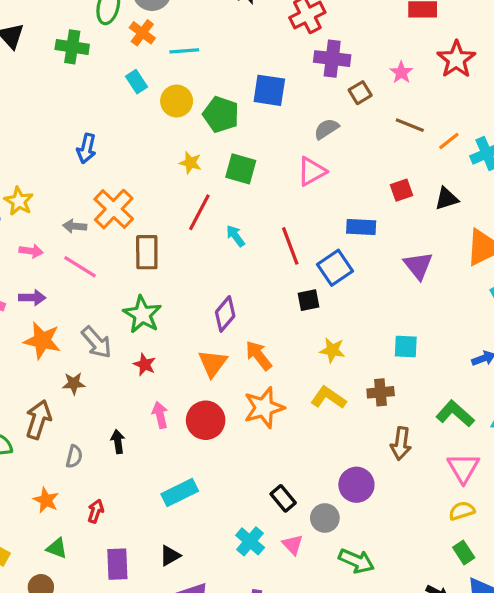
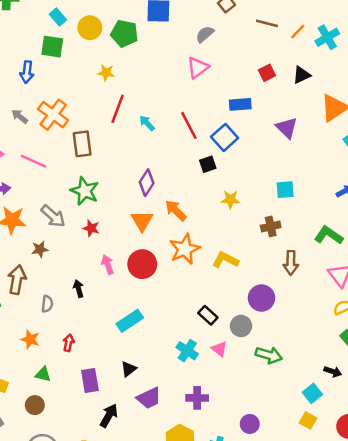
green square: (241, 169) -> (52, 47), moved
gray arrow: (75, 226) -> (20, 116), moved, turned 42
yellow L-shape: (328, 398) -> (225, 260), moved

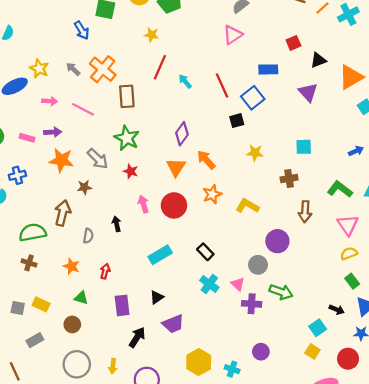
blue arrow: (27, 72) -> (82, 30), turned -42
black triangle: (302, 75) -> (318, 60), moved
orange star: (185, 249) -> (212, 194), size x0.7
black rectangle: (208, 315) -> (205, 252), moved
purple cross: (197, 398) -> (252, 304), moved

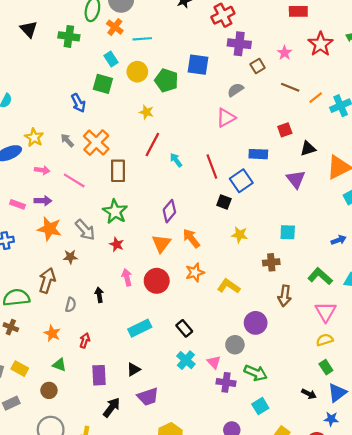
black square: (237, 121) -> (224, 202), turned 32
cyan square: (318, 328) -> (260, 406), moved

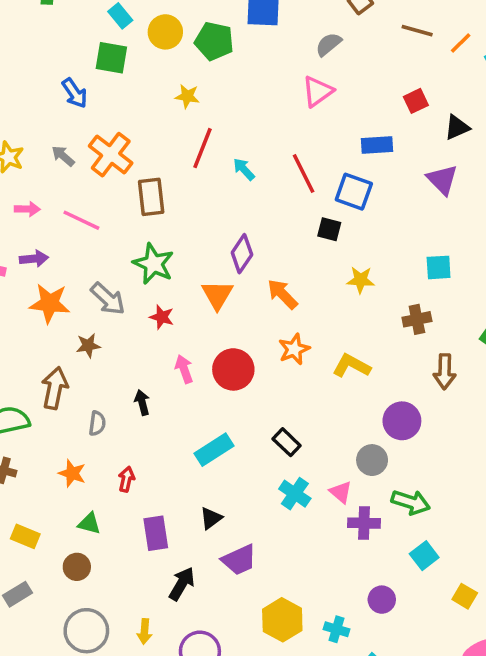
blue square: (241, 181) -> (354, 192), turned -30
orange triangle: (161, 244) -> (217, 295), moved

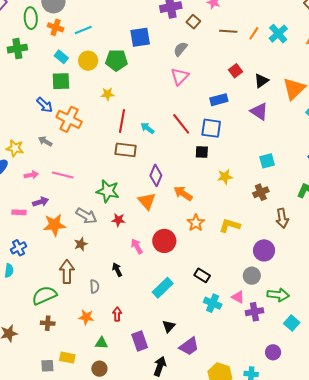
orange cross: (111, 155) -> (69, 119), moved
brown rectangle: (151, 197) -> (126, 150), moved, turned -65

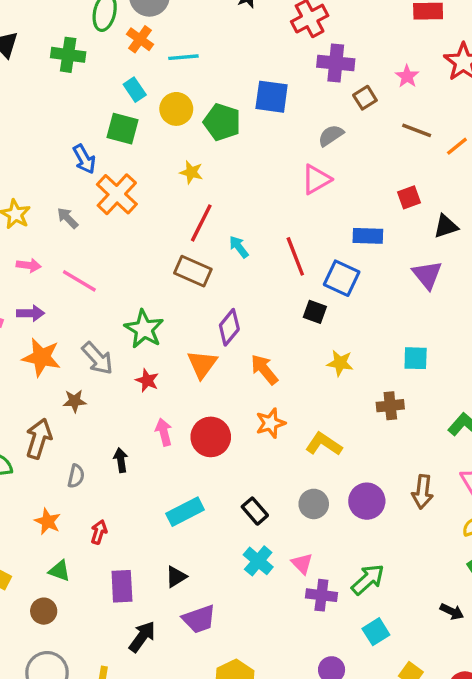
brown arrow: (282, 218) -> (423, 492), moved
gray circle: (252, 276) -> (314, 504), moved
green arrow: (278, 295) -> (368, 580), turned -65

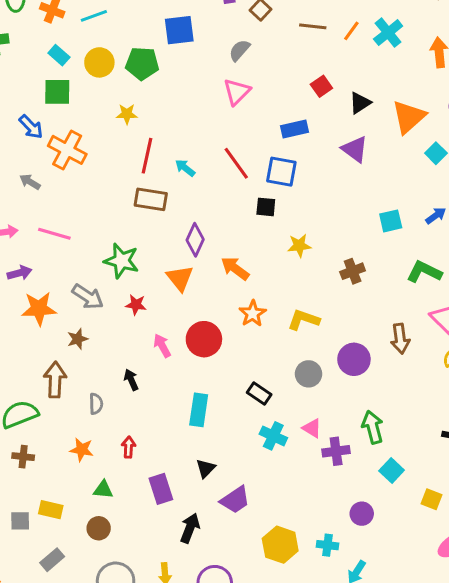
cyan square: (416, 358) -> (391, 221), moved
cyan rectangle: (185, 512) -> (199, 410), turned -40
green arrow: (368, 580) -> (373, 427), turned -48

